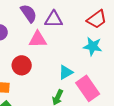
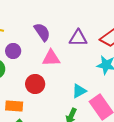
purple triangle: (54, 19) -> (78, 38), moved

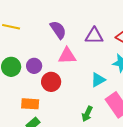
purple circle: (13, 51) -> (34, 66), moved
cyan triangle: (79, 91) -> (98, 80), moved

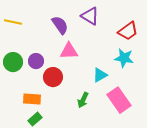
purple triangle: (94, 36) -> (90, 16), moved, turned 30
green arrow: (87, 114) -> (83, 100), moved

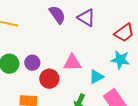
purple semicircle: (60, 25) -> (57, 15), moved
pink triangle: (69, 51) -> (72, 63), moved

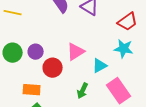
pink triangle: (72, 63) -> (76, 52), turned -30

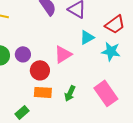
cyan triangle: (100, 66) -> (87, 37), moved
orange rectangle: (32, 90) -> (43, 92), moved

